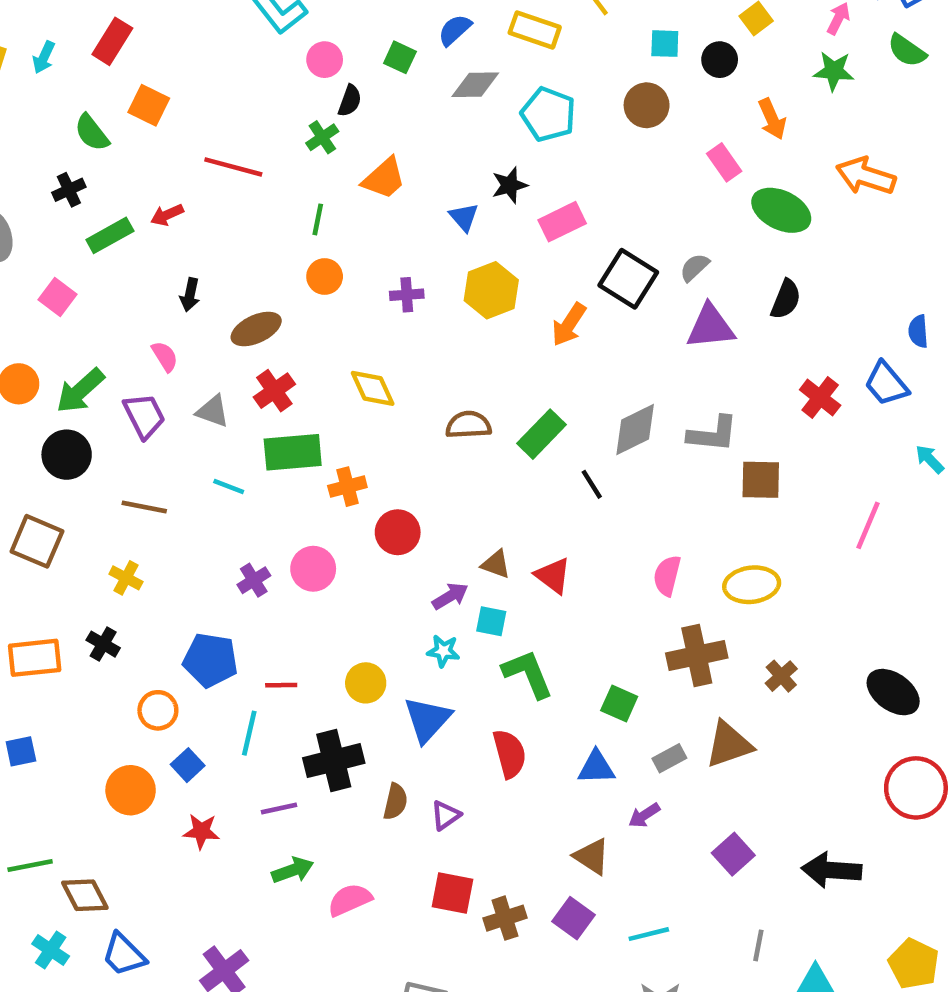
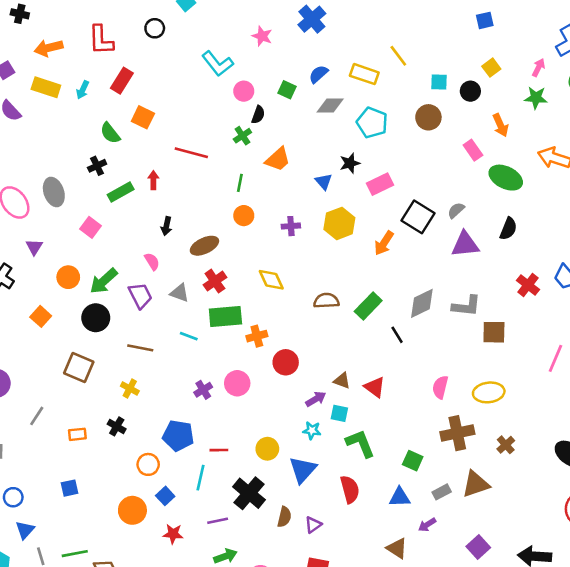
red arrow: (167, 215) -> (153, 180), turned 114
orange rectangle: (35, 658) -> (77, 434), size x0.6
black cross: (334, 761) -> (249, 493), turned -36

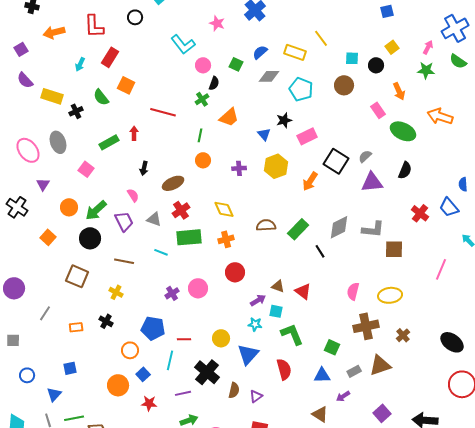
yellow rectangle: (46, 87) -> (52, 96), moved
black cross: (97, 166) -> (76, 111), moved
orange cross: (257, 336) -> (226, 239), moved
blue triangle: (25, 530) -> (54, 394), moved

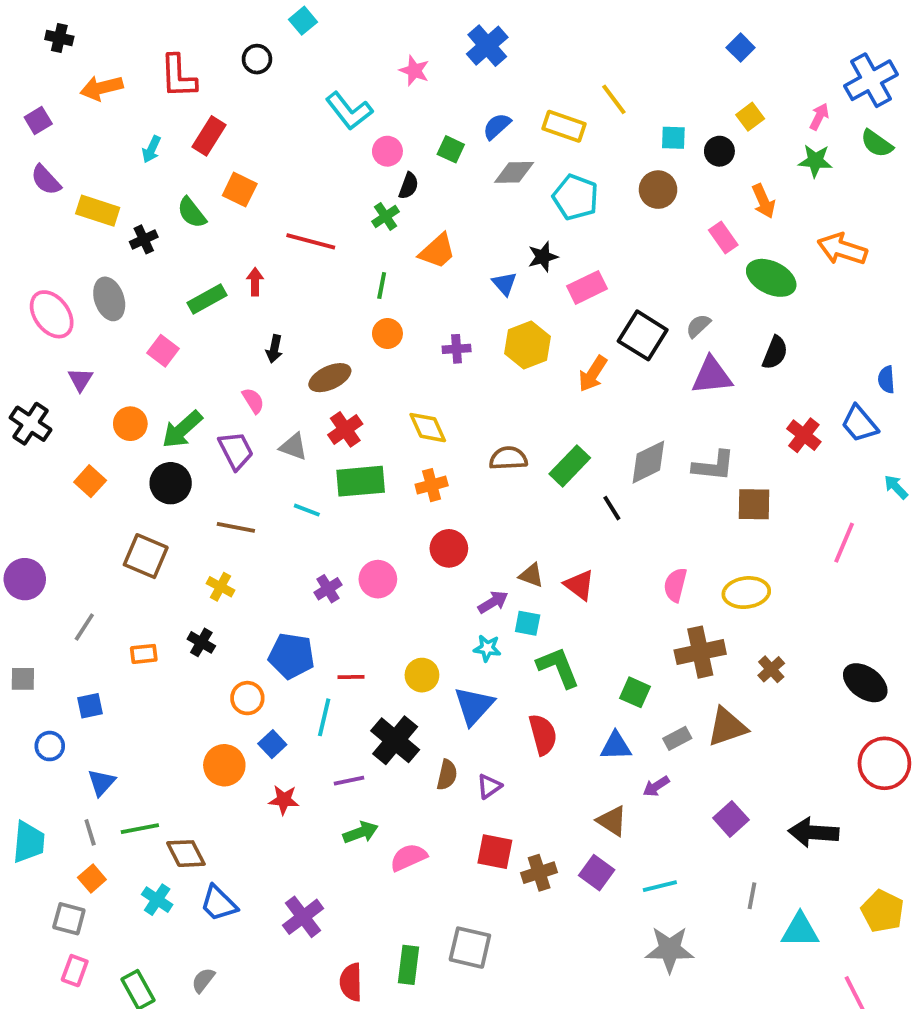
blue square: (387, 11) -> (741, 48), turned -32
blue square: (70, 368) -> (90, 706), moved

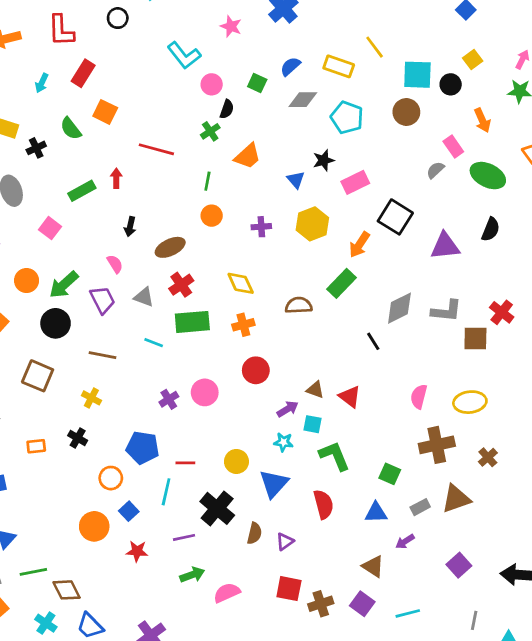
cyan square: (673, 138) -> (417, 75), size x1.6
gray semicircle: (698, 326) -> (435, 170), moved
red cross: (804, 435) -> (502, 312), moved
green rectangle: (570, 466) -> (341, 283), moved

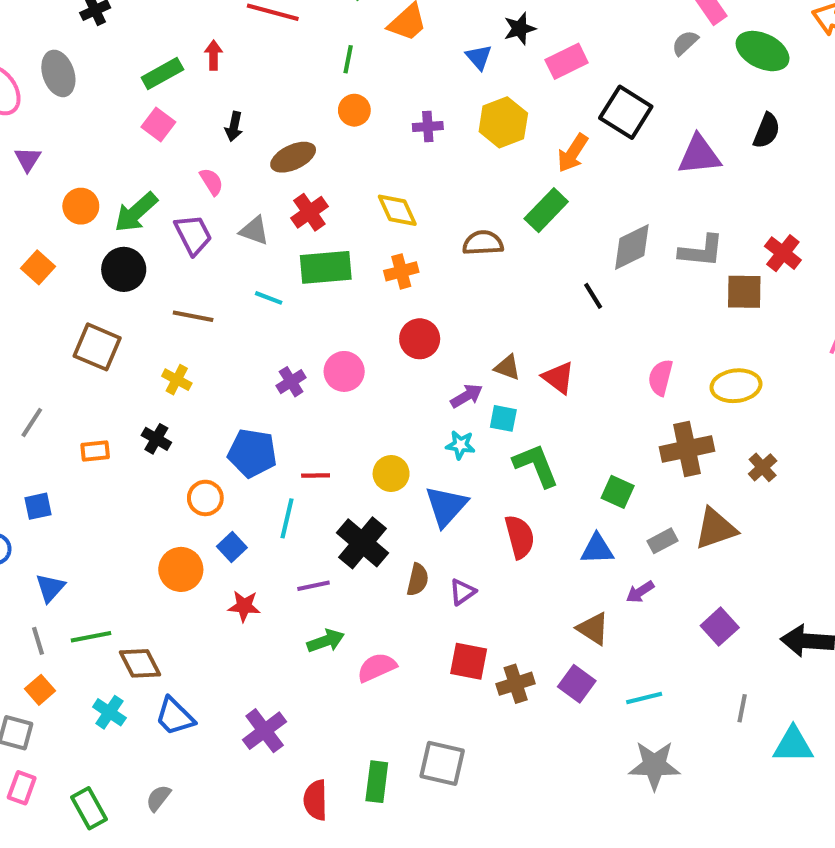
pink square: (50, 228) -> (158, 124), moved

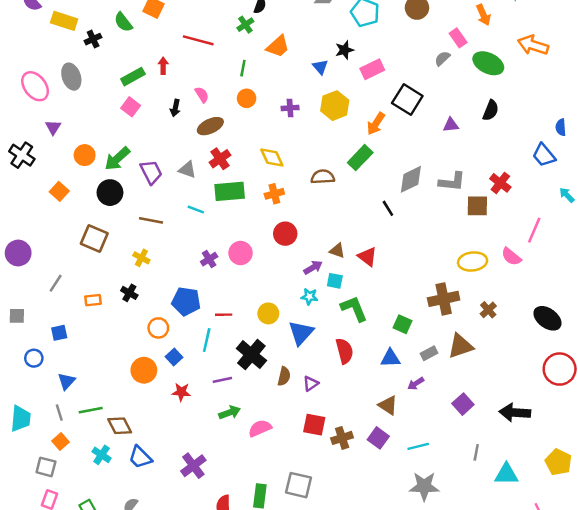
purple triangle: (699, 155) -> (451, 125), size x0.6
pink semicircle: (211, 182) -> (202, 95), moved
pink semicircle: (660, 378) -> (511, 257), moved, turned -65

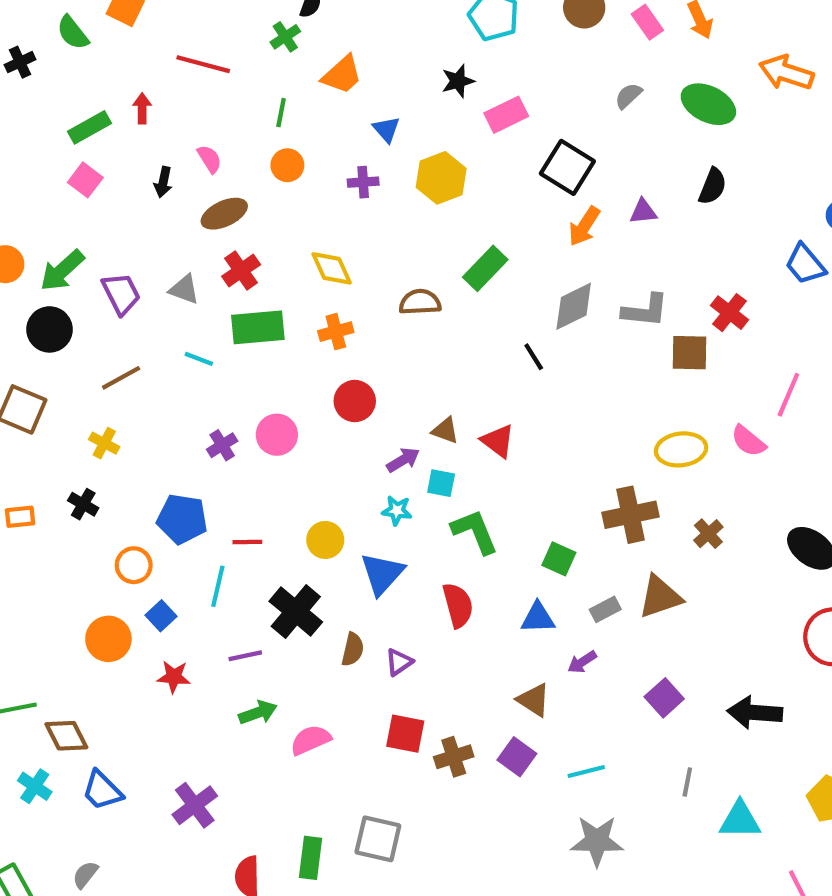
pink rectangle: (458, 38) -> (647, 22), moved
blue triangle: (320, 67) -> (386, 129), moved
orange arrow: (376, 124) -> (584, 226), moved
brown line: (151, 220) -> (121, 378), turned -40

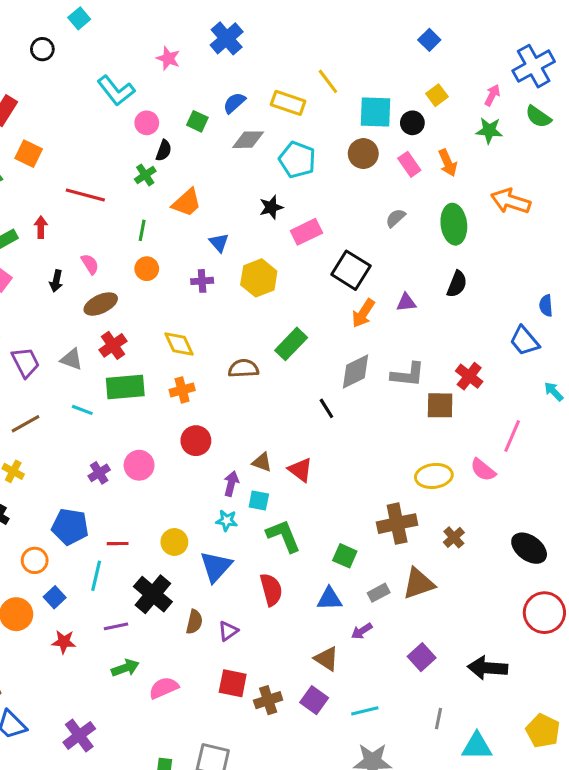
green ellipse: (708, 104) -> (454, 224), turned 57
purple arrow: (403, 460) -> (231, 484), turned -45

